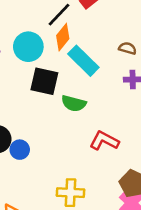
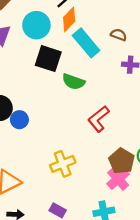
brown semicircle: (128, 48) -> (119, 35), moved
red L-shape: (104, 141) -> (99, 119), turned -72
yellow cross: (70, 193) -> (63, 164), turned -30

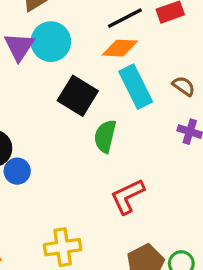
orange diamond: (69, 19) -> (120, 48), turned 35
cyan circle: (36, 25) -> (51, 42), moved
green semicircle: (73, 82) -> (105, 136), turned 70

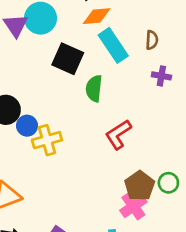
brown semicircle: (184, 86) -> (152, 40), turned 66
yellow cross: (63, 247) -> (47, 140), moved

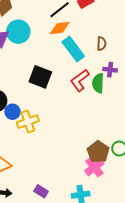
black square: (68, 59) -> (40, 77), moved
green semicircle: (94, 88) -> (98, 83), moved
red L-shape: (118, 134) -> (80, 80), moved

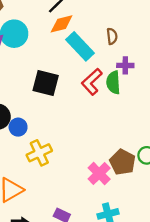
yellow cross: (28, 122) -> (39, 153), moved
pink cross: (94, 167) -> (99, 174), moved

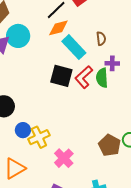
black square: (46, 83) -> (61, 76), moved
blue circle: (18, 127) -> (23, 130), moved
pink cross: (99, 174) -> (64, 158), moved

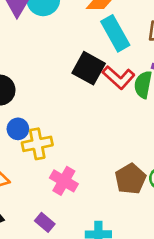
red L-shape: (84, 77) -> (119, 77), turned -110
pink cross: (64, 158) -> (64, 181), turned -30

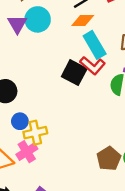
red L-shape: (119, 77) -> (93, 66), moved
pink cross: (64, 181) -> (27, 152), moved, turned 30

